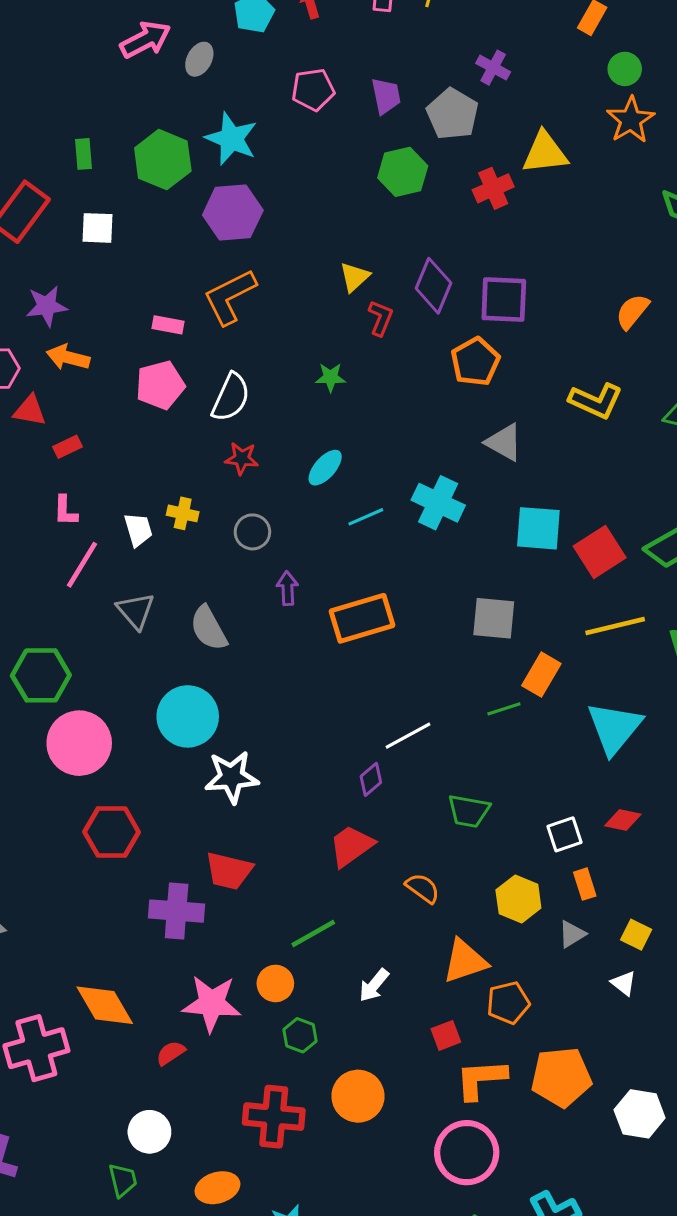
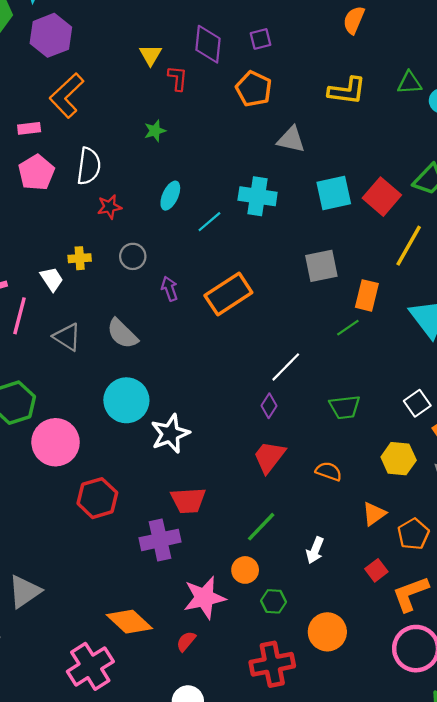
purple square: (504, 299) -> (261, 39), size x0.6
yellow line: (615, 626) -> (409, 246), turned -30
orange triangle: (465, 961) -> (374, 514), size x0.7

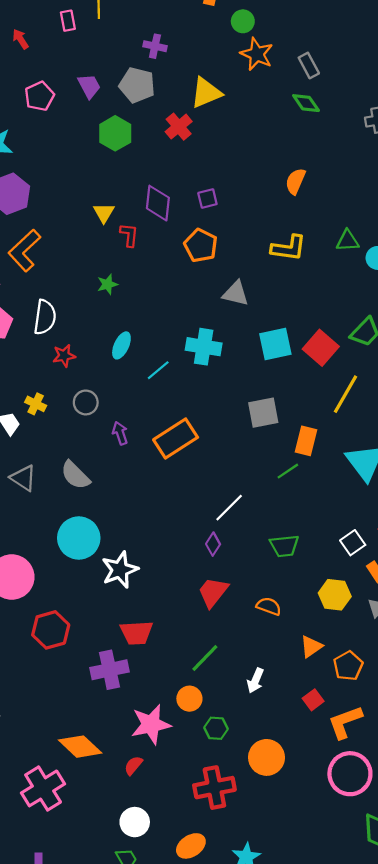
yellow cross: (80, 258) -> (36, 404), turned 30

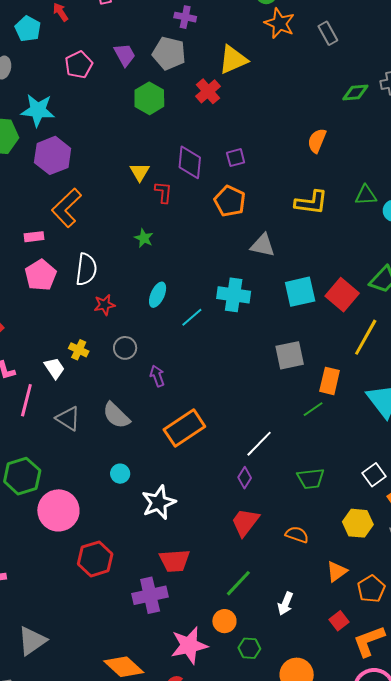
green diamond: (306, 103) -> (355, 92), moved, turned -60
green star: (107, 284) -> (144, 238), turned -30
orange rectangle: (176, 439) -> (184, 428), moved
cyan circle: (79, 538) -> (120, 474), size x0.5

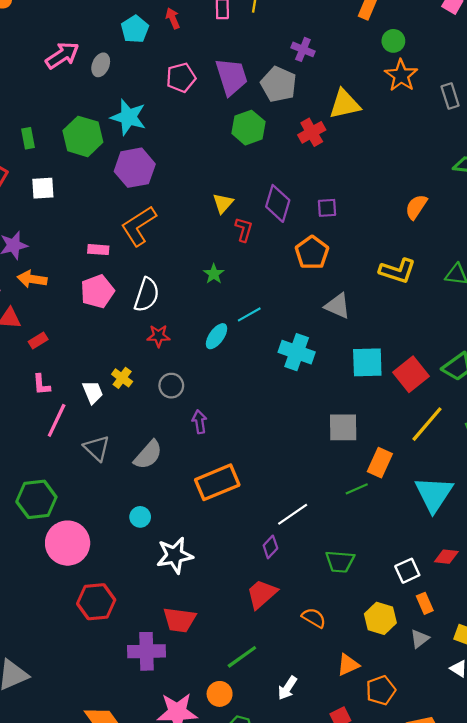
purple trapezoid: (125, 55) -> (231, 77), size x1.5
cyan line: (192, 317) -> (249, 314), moved
gray semicircle: (116, 415) -> (148, 455), turned -104

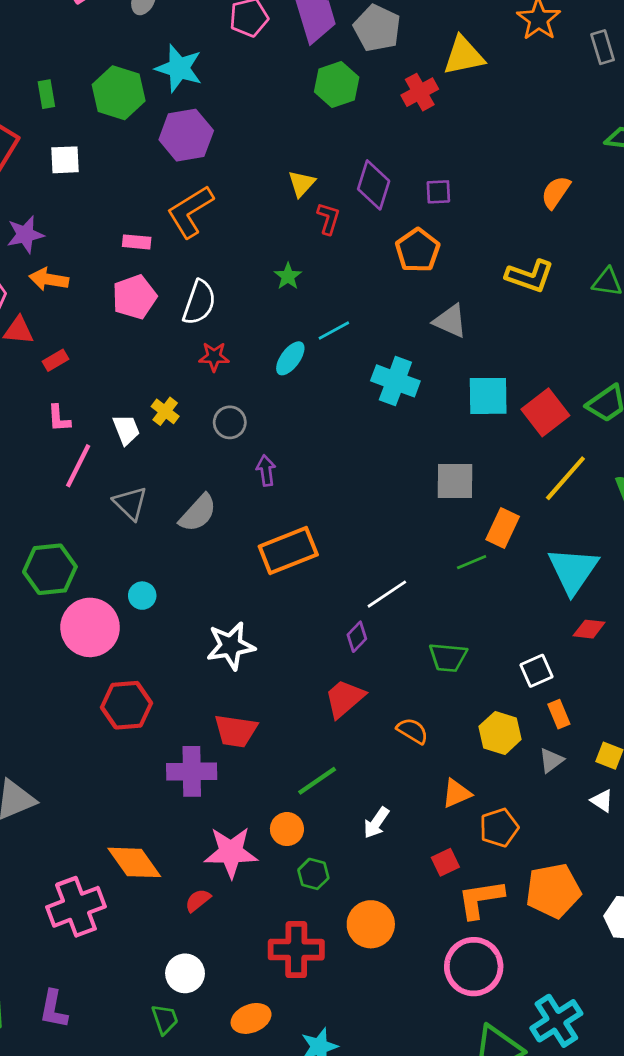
cyan circle: (140, 517) -> (142, 596), moved
red diamond: (446, 557) -> (589, 629), moved

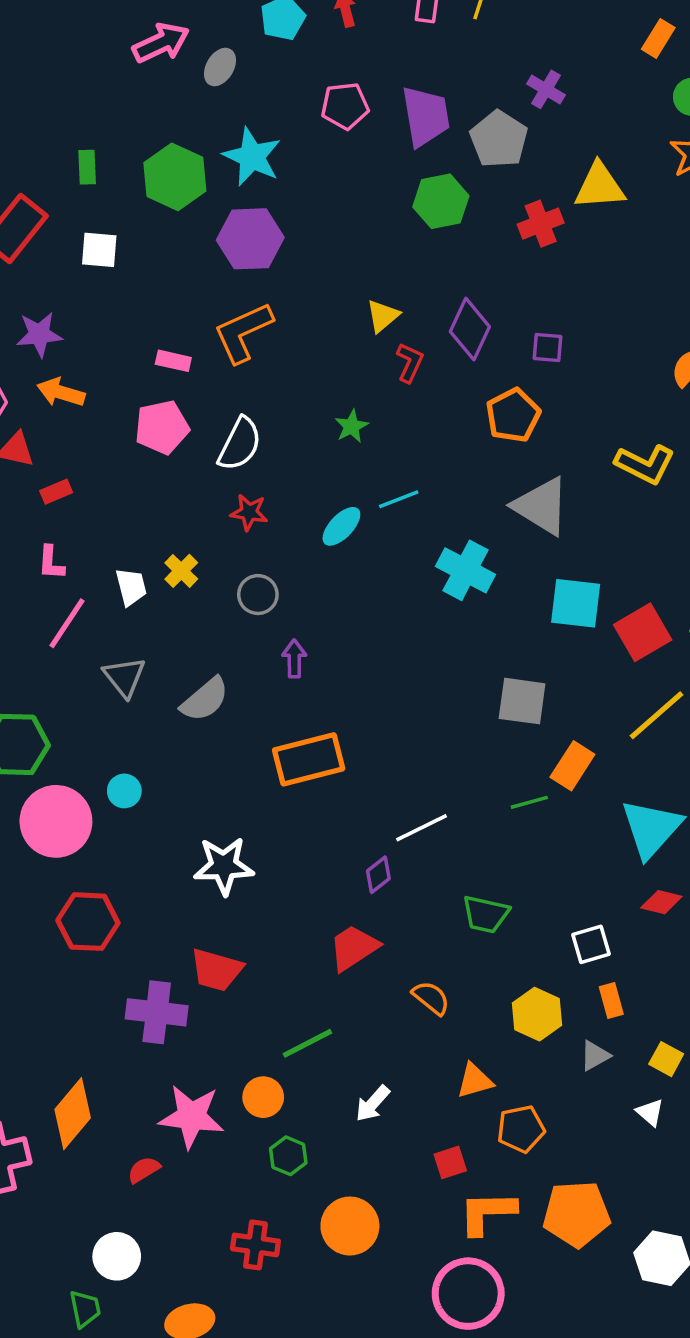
gray triangle: (450, 321) -> (541, 506), size x1.4
orange diamond: (134, 862) -> (73, 1114), turned 68
red cross: (296, 950) -> (255, 1245), size x0.7

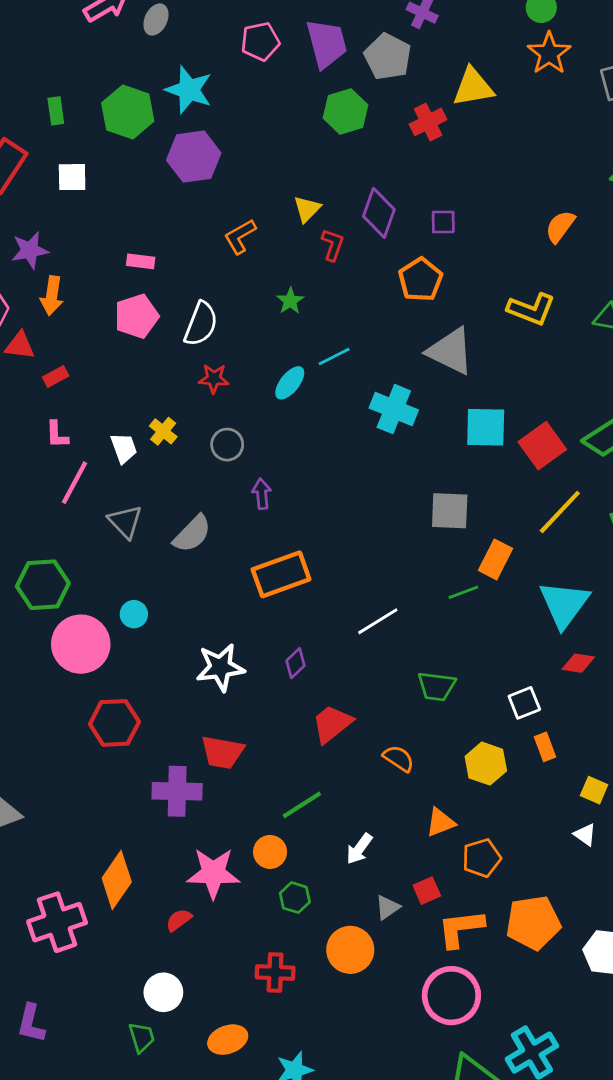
orange L-shape: (243, 332) -> (240, 236), moved, size x0.7
orange arrow: (61, 392) -> (52, 296), turned -93
purple diamond: (378, 875) -> (296, 663), moved
gray triangle: (595, 1056) -> (387, 907), moved

